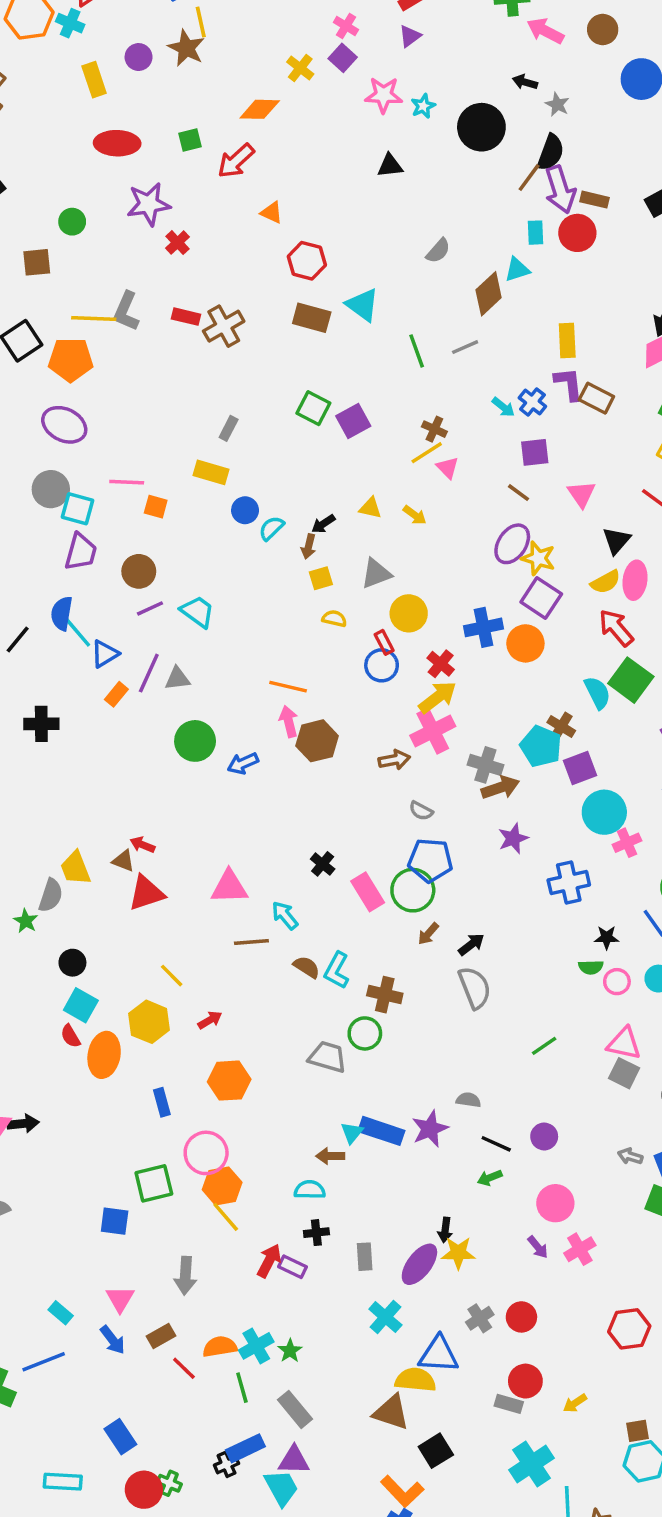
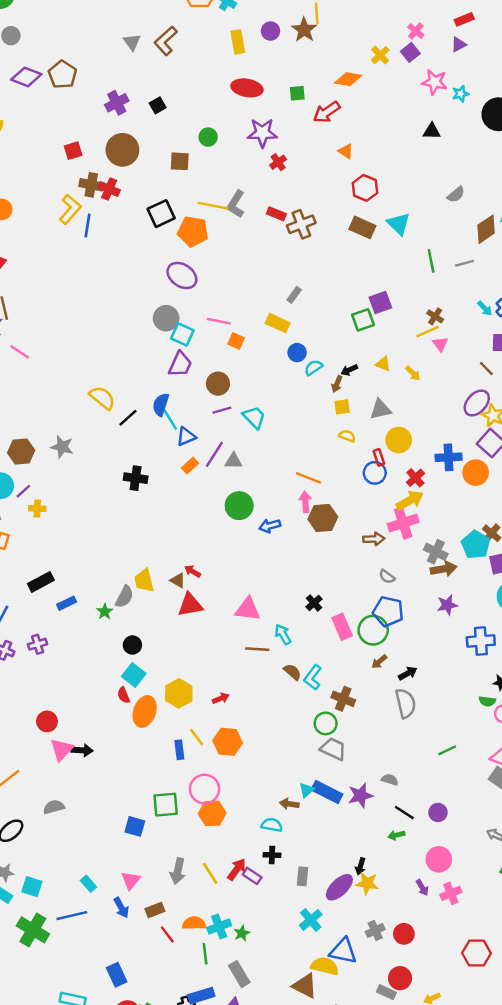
green square: (313, 408) -> (363, 320), moved, turned 35
yellow line: (172, 976) -> (197, 737), moved
gray trapezoid: (327, 1057) -> (333, 749), moved
yellow line: (226, 1217) -> (210, 873), moved

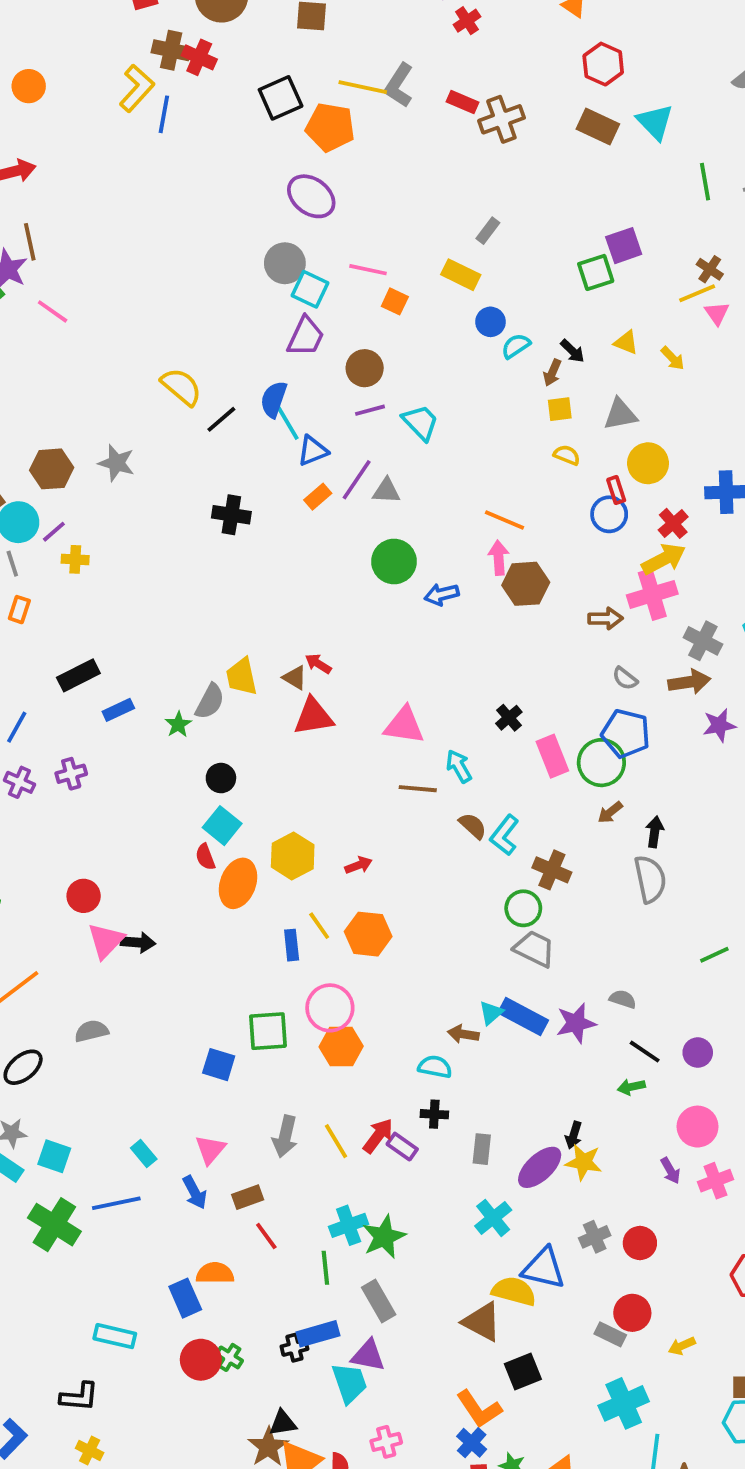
black arrow: (349, 370) -> (572, 351), turned -112
brown arrow: (444, 569) -> (689, 682), moved
black arrow: (408, 673) -> (655, 832), turned -54
orange semicircle: (194, 923) -> (215, 1273), moved
green star: (242, 933) -> (384, 1237), size x1.6

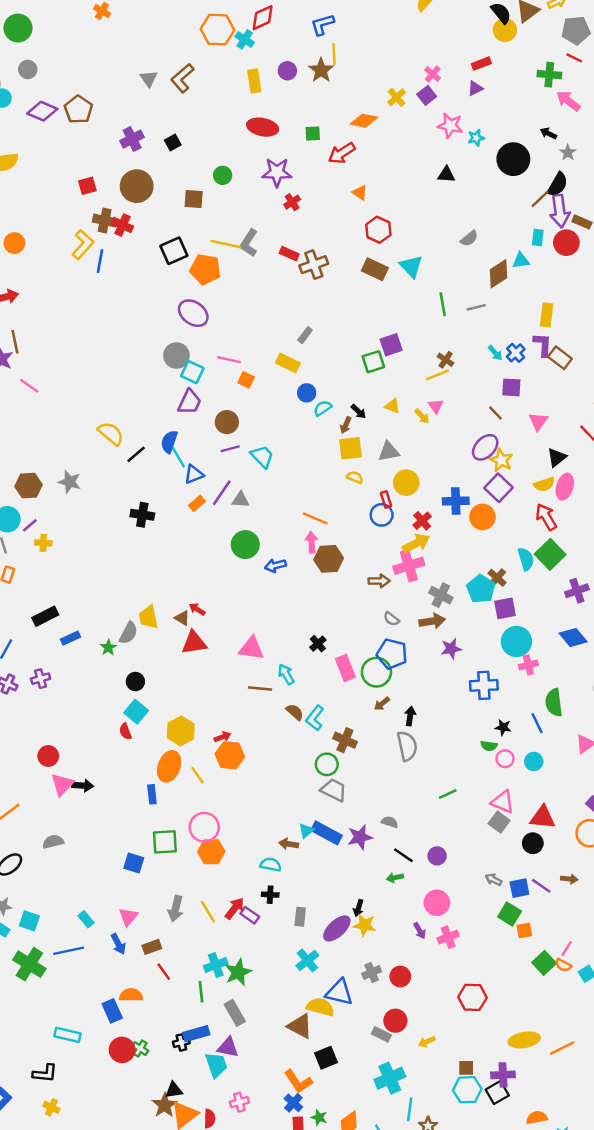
pink triangle: (717, 313) -> (436, 406), moved
yellow square: (560, 409) -> (350, 448), size x1.5
orange ellipse: (238, 883) -> (169, 766), moved
orange hexagon: (368, 934) -> (230, 755), moved
blue rectangle: (292, 945) -> (152, 794), moved

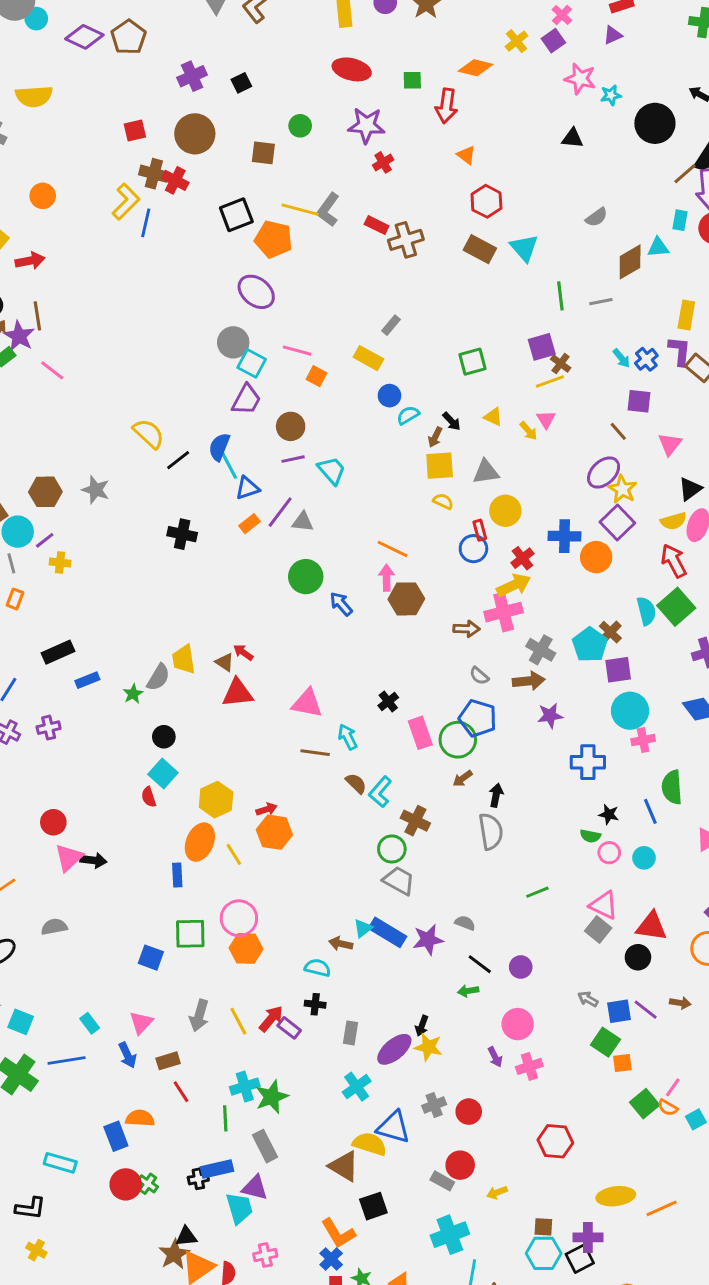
red arrow: (342, 153) -> (446, 106), turned -52
purple square: (391, 345) -> (542, 347), moved
blue arrow: (275, 565) -> (341, 604), turned 60

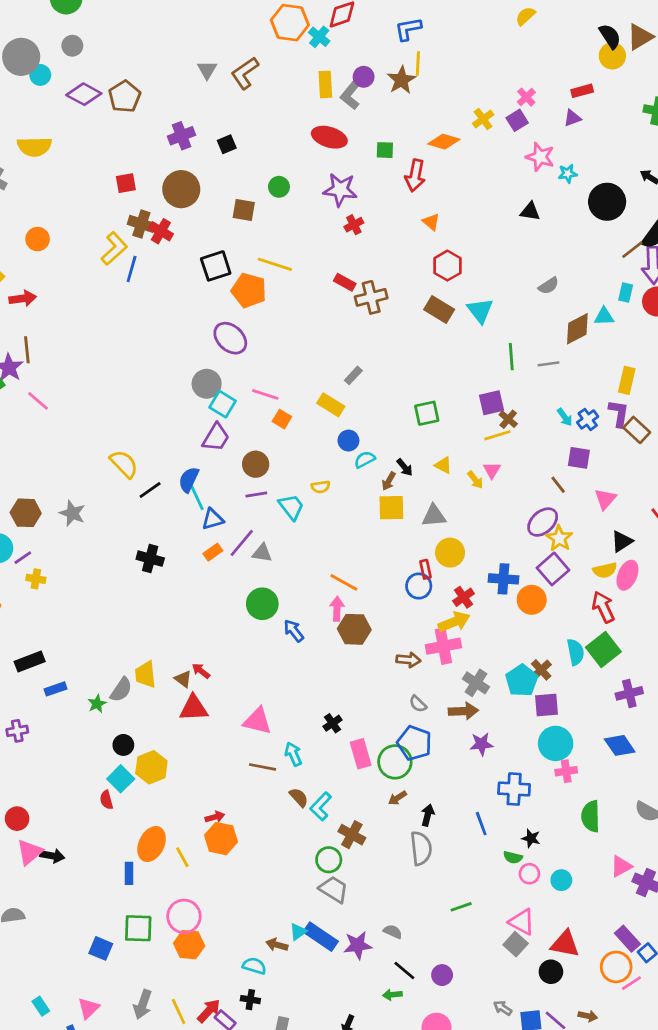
gray L-shape: (328, 210) -> (351, 94), moved
yellow semicircle: (443, 501) -> (321, 487), moved, turned 144
yellow hexagon: (216, 800) -> (151, 767), moved
blue line: (650, 811) -> (481, 824), moved

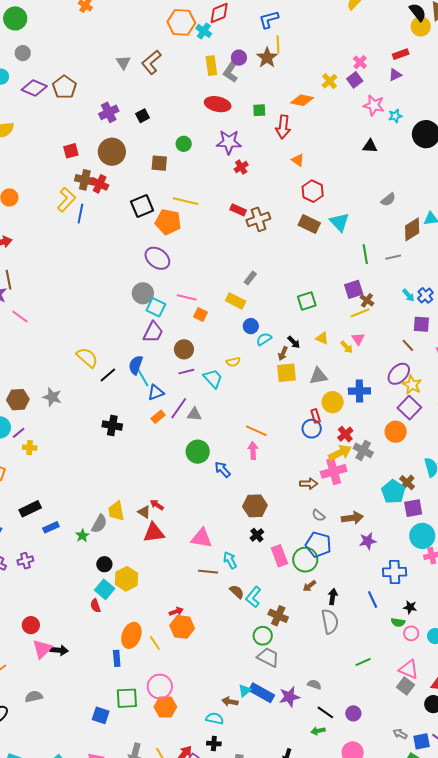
blue cross: (503, 579) -> (359, 391), moved
brown hexagon: (354, 629) -> (255, 506), moved
gray cross: (476, 683) -> (363, 450), moved

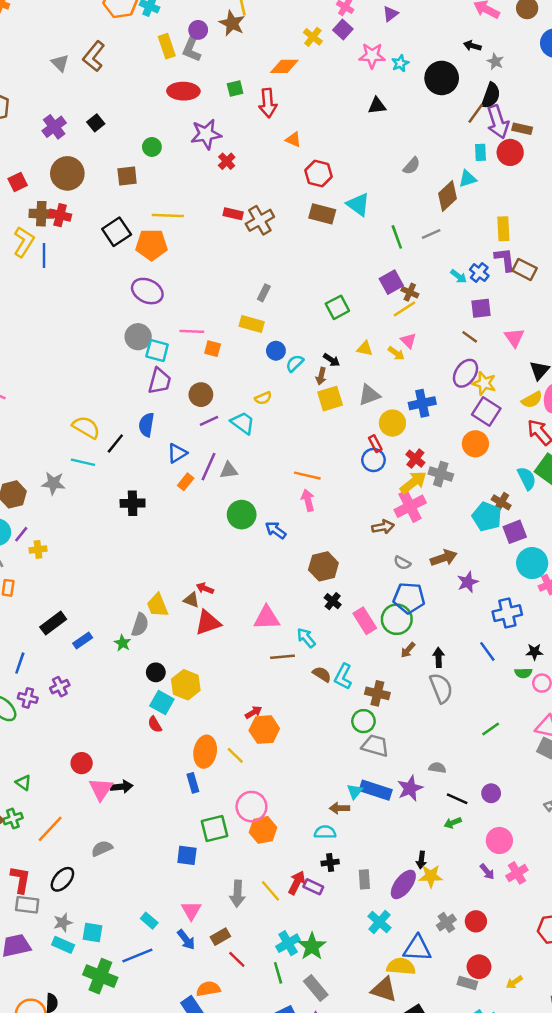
cyan line: (143, 378) -> (83, 462), moved, turned -36

